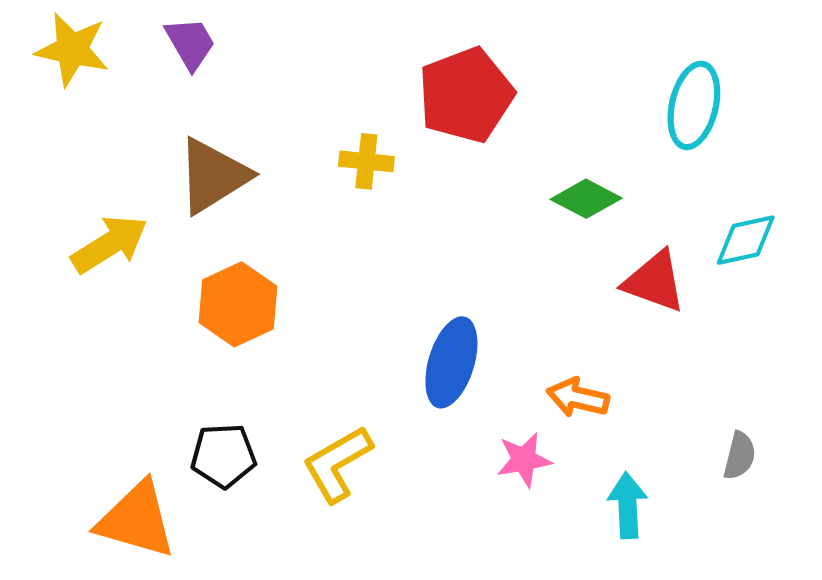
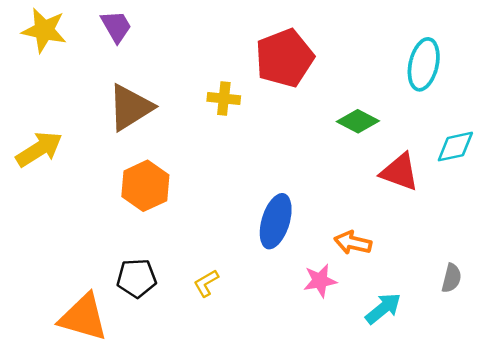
yellow arrow: (109, 244) -> (39, 149), moved
yellow L-shape: (337, 464) -> (206, 283), size x0.6
cyan arrow: (628, 505) -> (383, 308), turned 54

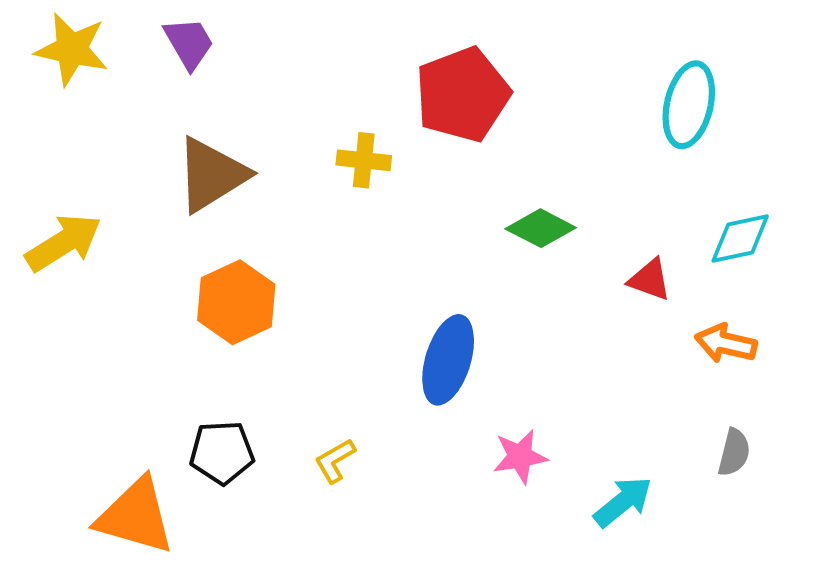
green diamond: (358, 121) -> (541, 228), moved
red triangle: (400, 172) -> (650, 280), size x0.7
orange arrow: (353, 243) -> (726, 343), moved

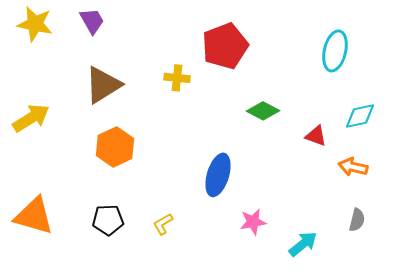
orange triangle: (135, 516) -> (34, 216), moved

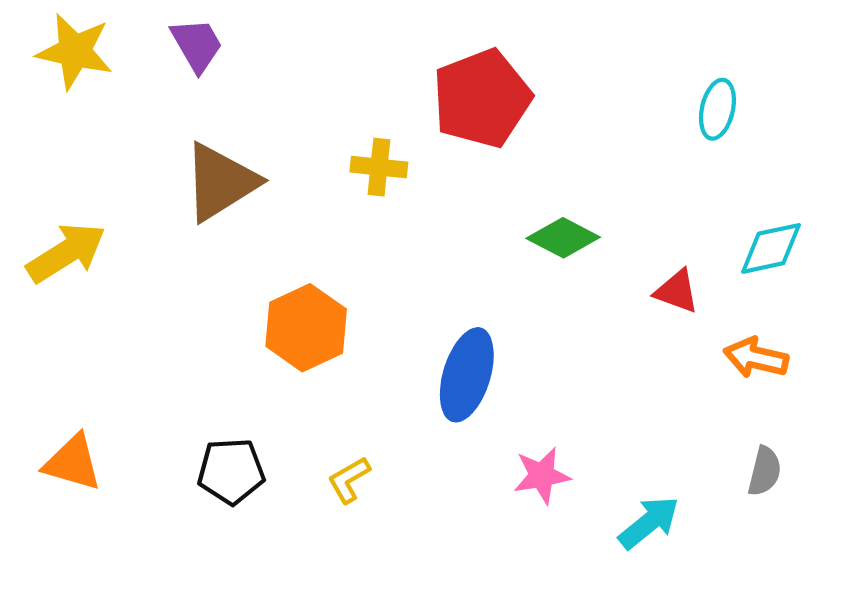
cyan ellipse: (335, 51) -> (717, 109), size x0.7
orange hexagon: (115, 147) -> (306, 328), moved
orange triangle: (34, 216) -> (73, 463), size x0.7

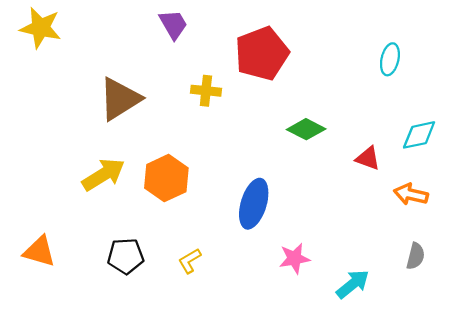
purple trapezoid: (197, 45) -> (173, 24), moved
yellow arrow: (66, 253) -> (103, 175), moved

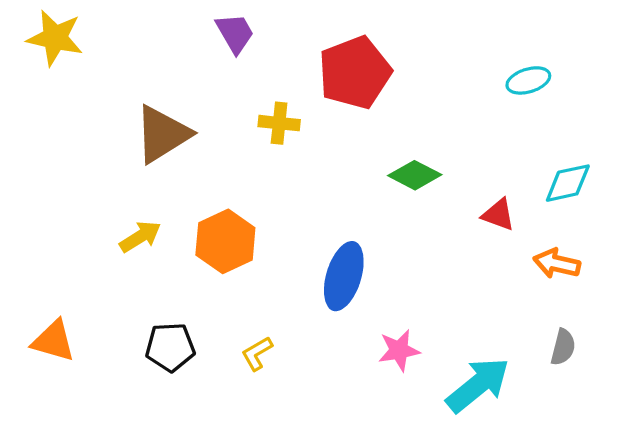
cyan ellipse: (390, 59) -> (528, 80), turned 60
yellow arrow: (103, 175) -> (140, 237), size x0.7
cyan arrow: (353, 284) -> (478, 385), size x1.4

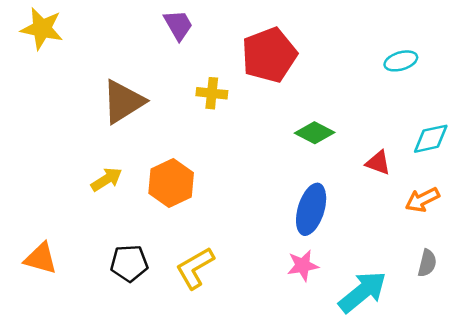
orange arrow: (557, 263) -> (422, 200), turned -40
blue ellipse: (344, 276) -> (311, 209), moved
yellow L-shape: (257, 353) -> (195, 268), size x1.6

